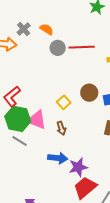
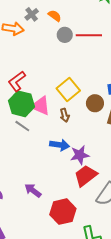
brown circle: (89, 93) -> (95, 103), moved
yellow square: (64, 102) -> (68, 89), size x1.6

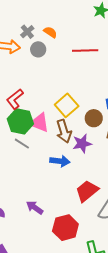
gray circle: (65, 35) -> (38, 49), moved
brown arrow: (65, 115) -> (64, 131), size x1.6
purple star: (80, 155) -> (82, 144), moved

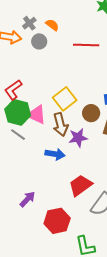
purple arrow: (35, 208) -> (27, 199), turned 96

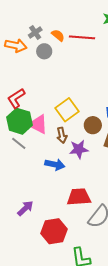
red line: (86, 45) -> (82, 37), moved
brown arrow: (61, 125) -> (62, 135), size x0.7
red trapezoid: (80, 185) -> (79, 197), turned 30

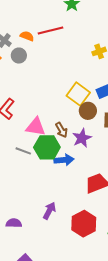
yellow square: (67, 110) -> (78, 94), moved
green hexagon: (19, 121) -> (47, 147), moved

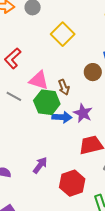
yellow square: (78, 94) -> (63, 34), moved
purple star: (82, 138) -> (83, 113), moved, turned -30
gray line: (23, 151) -> (14, 96), moved

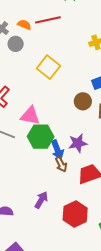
brown arrow: (64, 87) -> (61, 164), moved
purple star: (83, 113) -> (78, 143), turned -30
blue arrow: (62, 117) -> (57, 150), turned 72

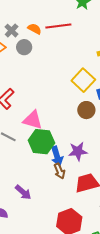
yellow square: (49, 67) -> (83, 80), moved
purple arrow: (41, 200) -> (23, 192), moved, turned 96

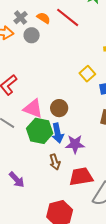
red line: (58, 26) -> (68, 17), turned 40
yellow square: (83, 80) -> (87, 74), size x0.7
brown circle: (86, 110) -> (59, 108), moved
blue arrow: (57, 156) -> (58, 133), moved

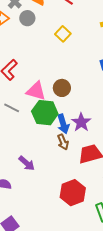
yellow square: (87, 74) -> (63, 34), moved
blue arrow: (58, 133) -> (63, 124), moved
purple star: (75, 144) -> (81, 122), turned -30

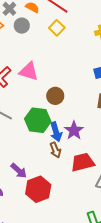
yellow square: (63, 34) -> (57, 28), moved
pink triangle: (36, 91) -> (29, 71), moved
red hexagon: (73, 193) -> (38, 189), moved

